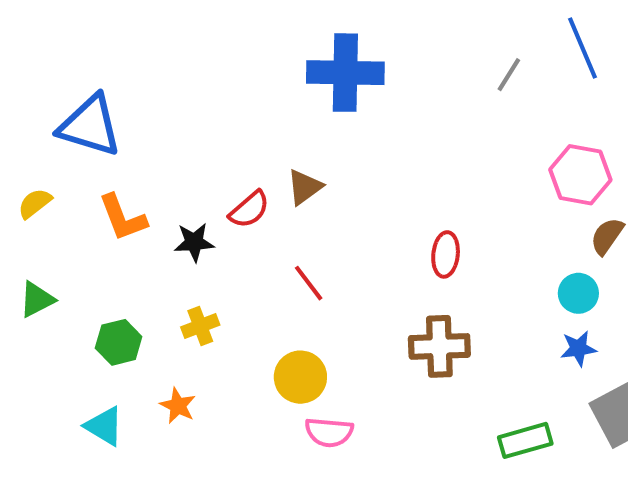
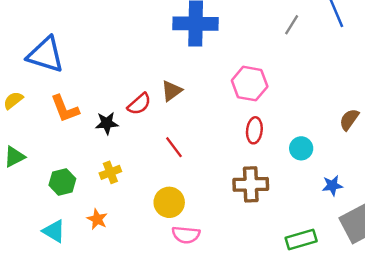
pink hexagon: (580, 175) -> (250, 84), moved
cyan circle: (578, 293) -> (301, 148), moved

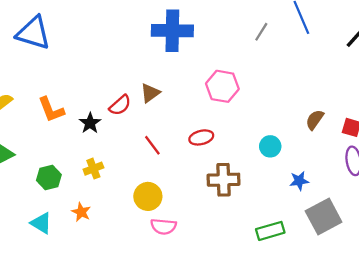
blue triangle: (46, 55) -> (33, 33), moved
black star: (107, 123) -> (90, 123), turned -30
red ellipse: (254, 130) -> (201, 137), moved, turned 70

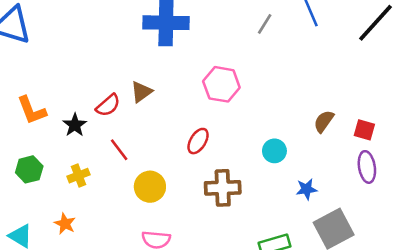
red ellipse: (201, 137) -> (198, 141), turned -45
red line: (152, 145) -> (119, 150), moved
green hexagon: (49, 178) -> (29, 169), moved
yellow circle: (148, 196) -> (150, 187), moved

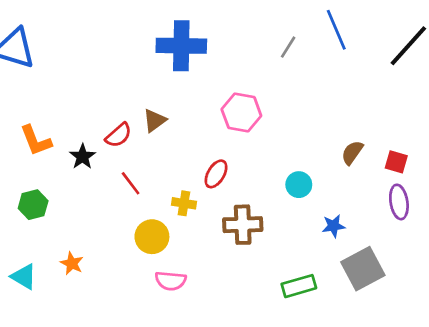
yellow cross: (78, 176) -> (184, 203), moved, turned 30
yellow circle: (150, 187) -> (152, 237), moved

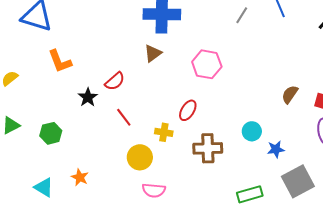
brown triangle: (155, 121) -> (153, 53), moved
orange L-shape: (36, 141) -> (60, 61), moved
cyan circle: (299, 185) -> (252, 131), moved

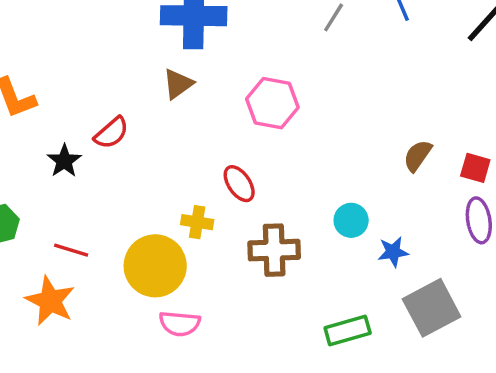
red ellipse: (188, 110) -> (239, 184), turned -65
red line: (124, 117) -> (71, 250), moved, turned -36
yellow circle: (140, 157) -> (155, 266), size x1.4
orange star: (80, 177) -> (50, 301), size x1.6

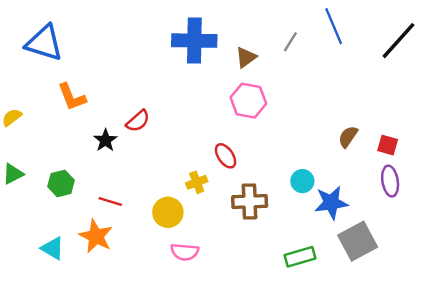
brown triangle: (178, 84) -> (246, 57), moved
yellow cross: (197, 222) -> (197, 182), turned -30
blue star: (393, 252) -> (331, 203), size x1.6
yellow circle: (155, 266) -> (168, 212), size x0.7

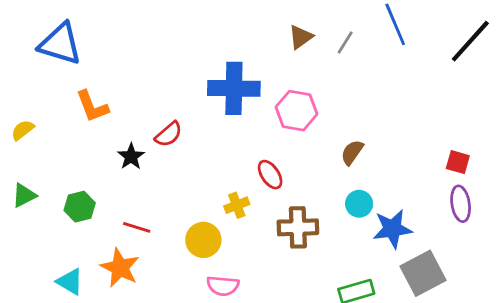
blue cross: (194, 41) -> (234, 88), moved
brown triangle: (246, 57) -> (301, 37), moved
brown semicircle: (348, 137) -> (352, 152), moved

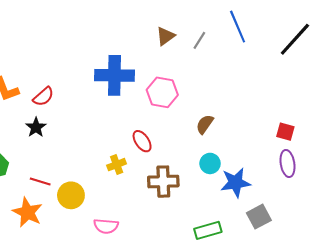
red semicircle: (169, 134) -> (43, 97), moved
yellow circle: (203, 240) -> (71, 195), moved
gray square: (423, 273) -> (259, 217), size x0.7

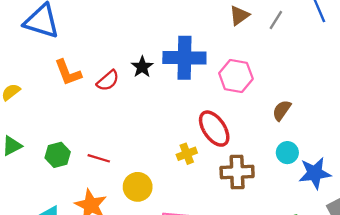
black star: (36, 127) -> (142, 67), moved
red ellipse: (142, 141) -> (214, 129), size x1.5
red line: (40, 182) -> (99, 158), moved

